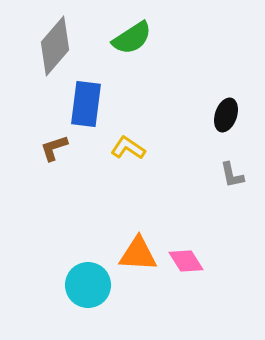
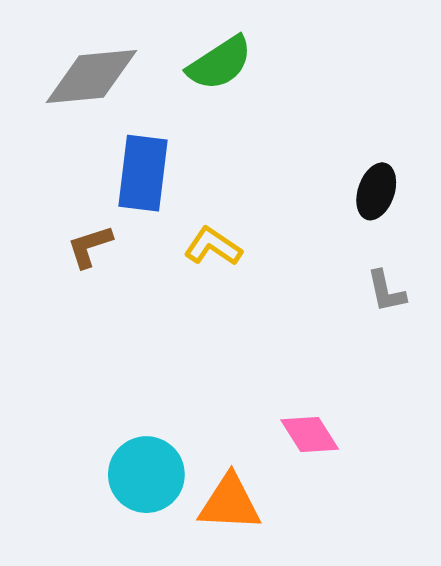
gray diamond: (55, 46) -> (91, 76), turned 44
orange triangle: (138, 254) -> (230, 503), moved

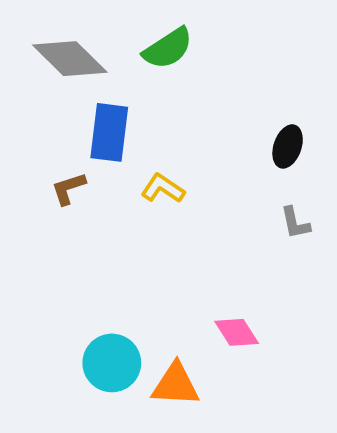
gray diamond: (91, 76) -> (70, 59), turned 50

